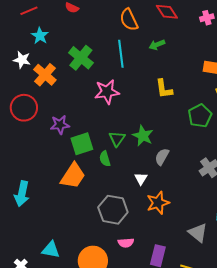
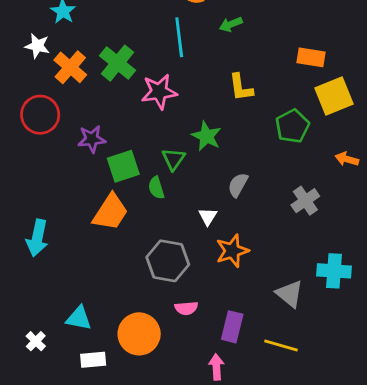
green cross: (81, 58) -> (118, 63), moved
green star: (143, 136) -> (206, 136), moved

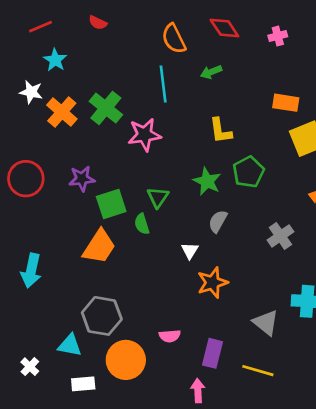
red circle: (40, 115) -> (26, 179), moved
green pentagon: (292, 126) -> (248, 172), moved
green star: (206, 136) -> (207, 181), moved
gray hexagon: (168, 261) -> (102, 316), moved

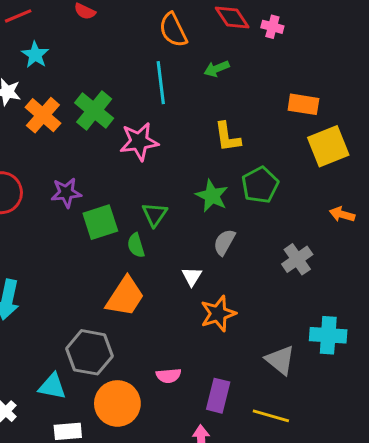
pink cross: (278, 36) -> (272, 27), moved, turned 30
orange trapezoid: (99, 247) -> (125, 297), moved

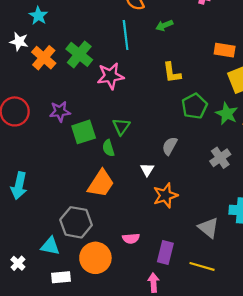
green star: (212, 196) -> (227, 114), moved

